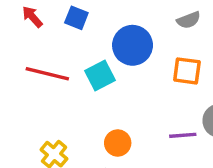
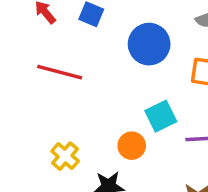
cyan square: (100, 76) -> (161, 116), moved

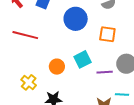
orange circle: (132, 146) -> (57, 67), moved

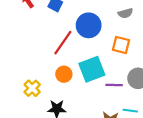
red line: (25, 35) -> (63, 43), moved, turned -75
cyan square: (83, 59) -> (92, 69), size x1.4

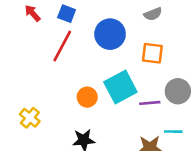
red line: (63, 43) -> (62, 46), moved
yellow cross: (32, 88) -> (30, 118), moved

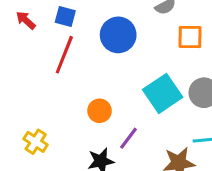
orange square: (152, 53) -> (190, 37), moved
cyan square: (120, 87) -> (163, 93), moved
purple line: (150, 103) -> (129, 138), moved, turned -42

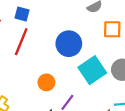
blue circle: (118, 35) -> (69, 44), moved

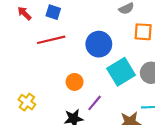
red line: (21, 42) -> (51, 40), turned 52

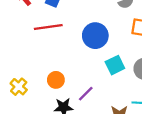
cyan square: (121, 72) -> (115, 65), size x0.7
orange circle: (75, 82) -> (56, 80), moved

